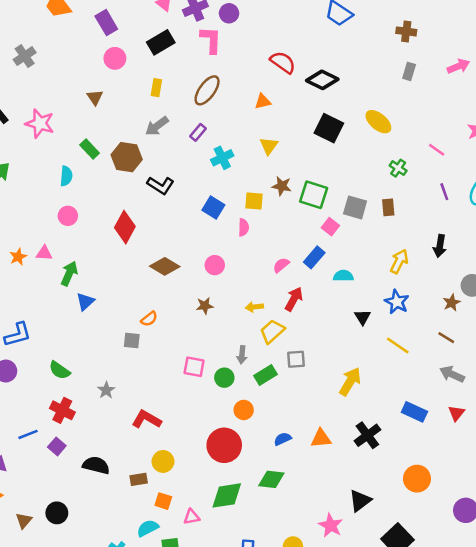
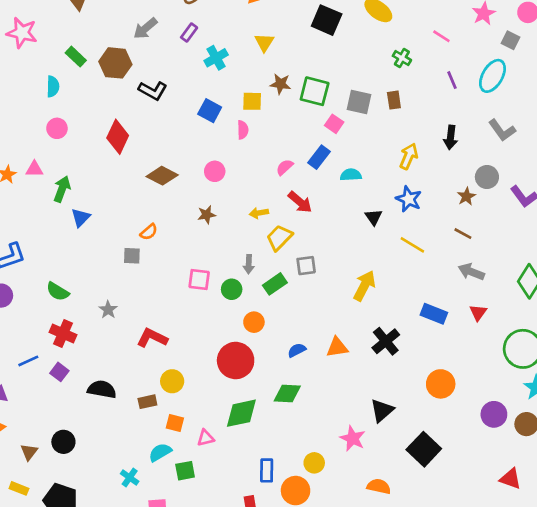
red arrow: (294, 299) -> (300, 202), turned 105

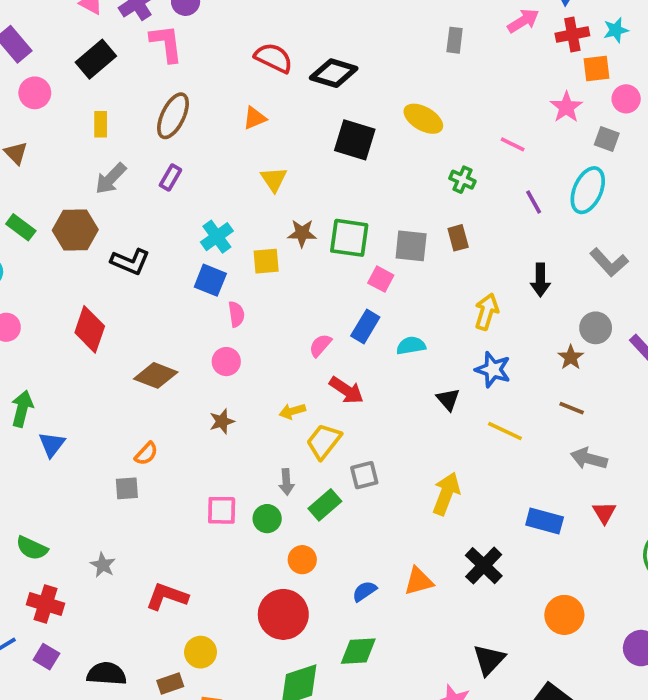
cyan cross: (216, 58) -> (217, 237), moved
pink semicircle: (243, 130) -> (236, 314), moved

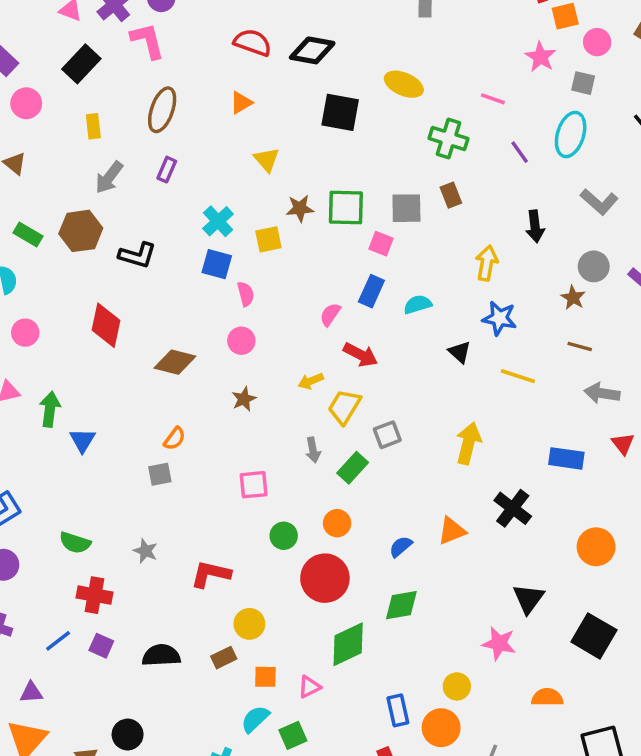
green cross: (462, 180) -> (449, 139), size x1.5
green circle: (267, 519) -> (284, 536), moved

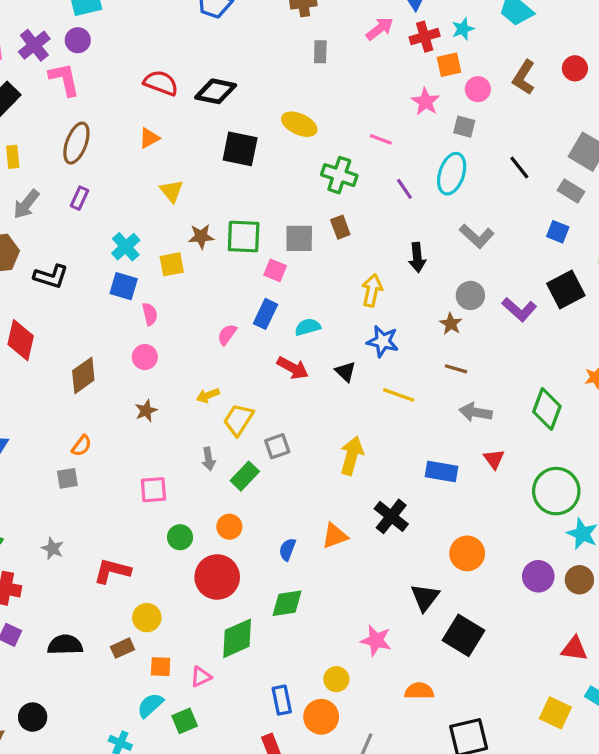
red arrow: (360, 355) -> (293, 368), moved
brown diamond: (175, 362) -> (83, 375), turned -51
blue semicircle: (401, 547) -> (287, 549), turned -30
black triangle: (528, 599) -> (425, 597), moved

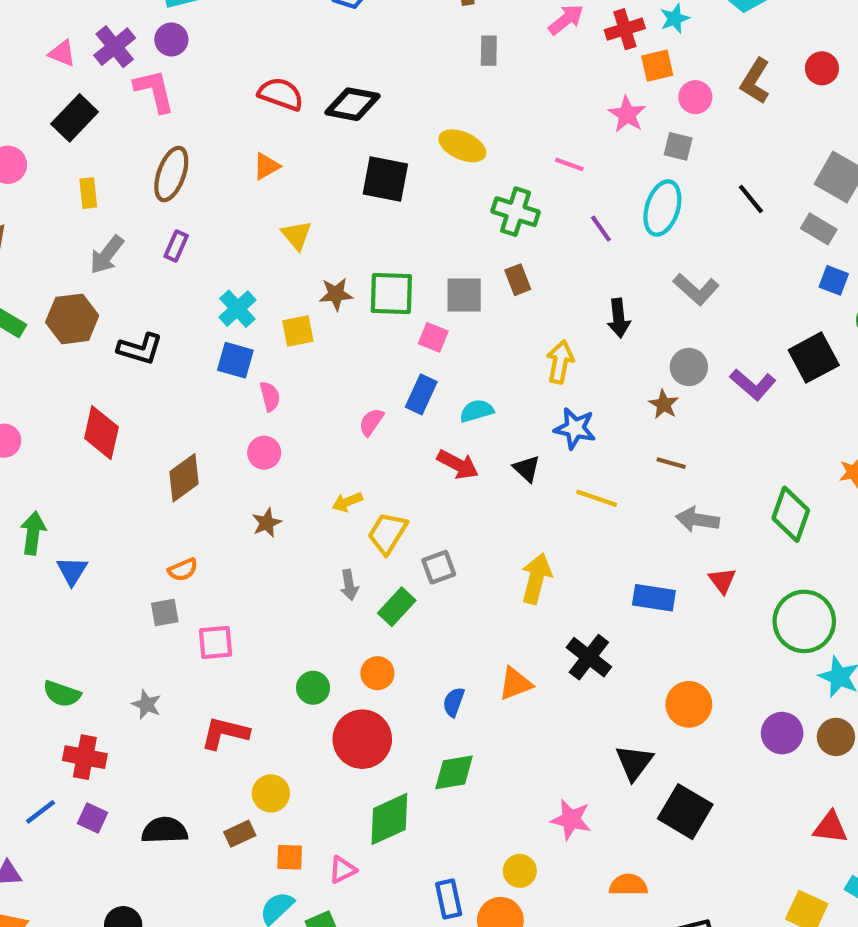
blue square: (558, 232) -> (834, 280), moved
orange semicircle: (82, 446) -> (183, 570), turned 30
pink square: (153, 490) -> (216, 642), moved

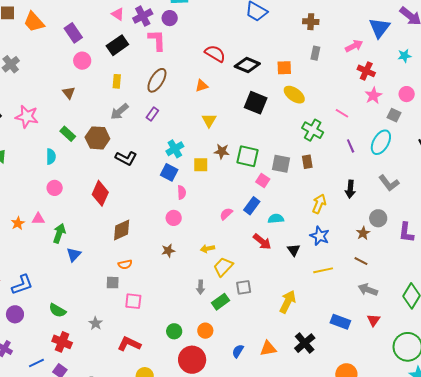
red cross: (625, 29) -> (366, 71), moved, turned 30
orange square: (657, 66) -> (284, 68), moved
purple L-shape: (753, 384) -> (406, 232), turned 45
brown diamond: (184, 478) -> (122, 230), moved
yellow line: (597, 498) -> (323, 270), turned -42

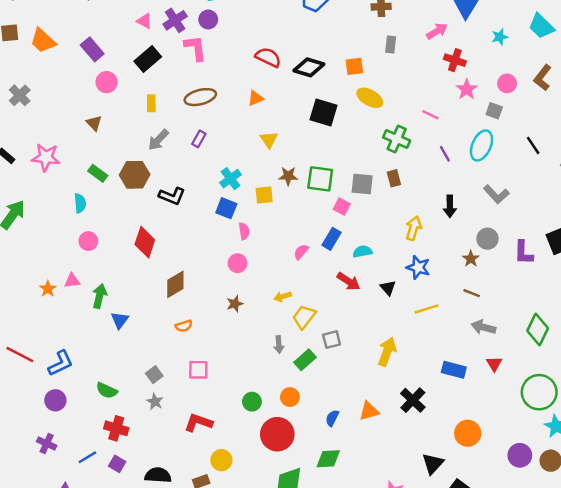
brown ellipse: (157, 80) -> (200, 97), turned 50
gray square: (113, 283) -> (154, 375), moved, turned -32

